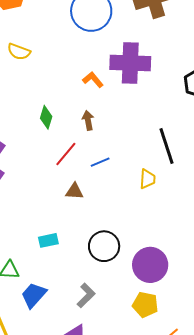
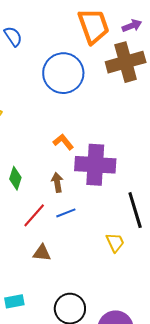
purple cross: (130, 63) -> (95, 165), moved
blue line: (100, 162) -> (66, 213), moved
yellow trapezoid: (147, 179) -> (115, 243), turned -30

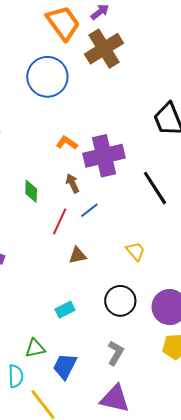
yellow trapezoid: (115, 243) -> (136, 251), moved

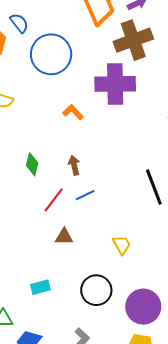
blue circle: (47, 77) -> (51, 54), moved
orange L-shape: (67, 143) -> (73, 112), moved
purple cross: (104, 156) -> (115, 84), moved

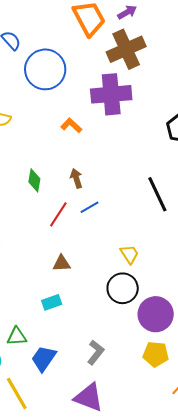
brown triangle: (64, 237) -> (62, 263), moved
black circle: (96, 290) -> (123, 288), moved

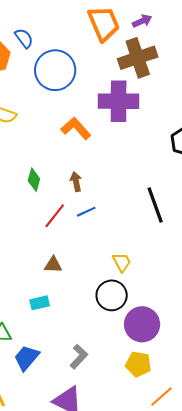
orange L-shape: (71, 125) -> (76, 128), size x1.4

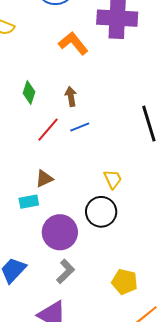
brown triangle: (53, 265) -> (44, 179), turned -30
cyan rectangle: (40, 303) -> (29, 202), moved
purple circle: (142, 324) -> (60, 232), moved

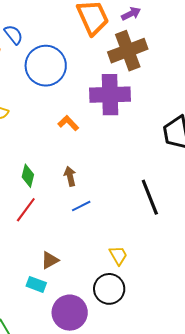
orange L-shape: (73, 43) -> (68, 123), size x0.7
red line: (48, 130) -> (26, 210), moved
cyan rectangle: (29, 202) -> (36, 284), turned 36

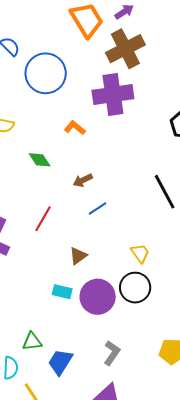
green diamond: (28, 176) -> (40, 160), moved, turned -40
brown arrow: (70, 176) -> (83, 180), turned -96
brown triangle: (50, 260) -> (78, 256), moved
purple circle: (70, 313) -> (98, 297), moved

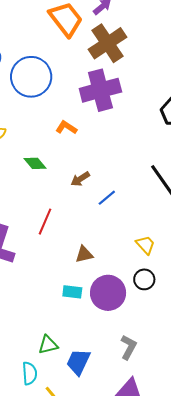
blue line: (97, 209) -> (107, 198), moved
brown triangle: (78, 256) -> (84, 254), turned 30
black circle: (135, 288) -> (144, 279), size x0.7

